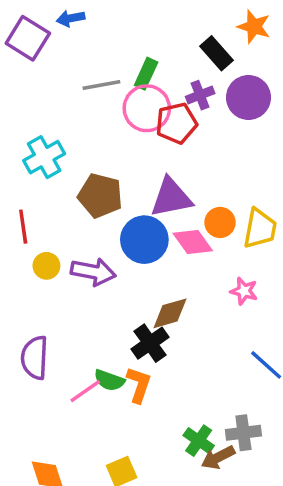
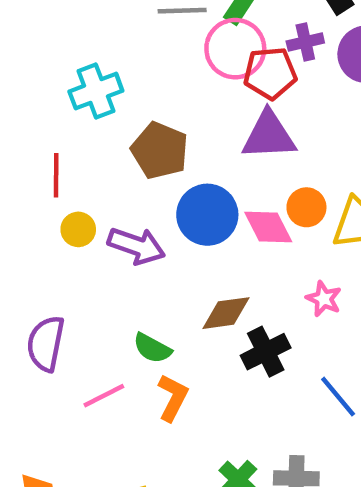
purple triangle: (171, 198) -> (269, 136), moved
black cross: (150, 343) -> (266, 352), moved
green semicircle: (109, 380) -> (152, 348), moved

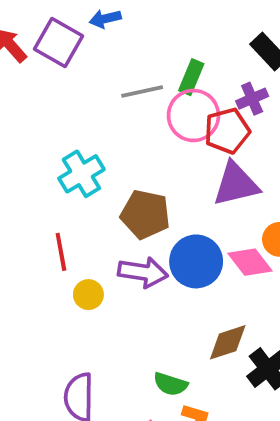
purple arrow: (136, 246) -> (143, 272), moved

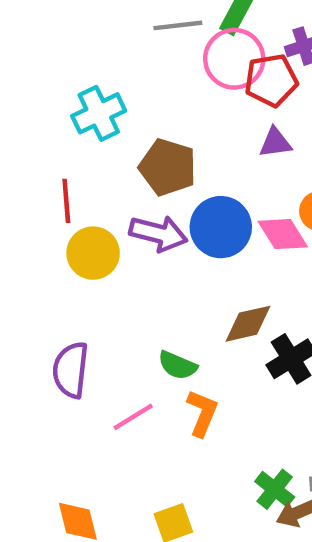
purple triangle: (236, 184) -> (275, 143), size x0.6
yellow circle: (88, 295) -> (93, 253), size x1.5

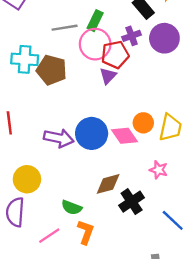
cyan cross: (99, 113) -> (25, 59), moved, turned 32
purple triangle: (275, 143) -> (108, 76), moved, turned -36
brown pentagon: (168, 167) -> (52, 70), moved
yellow circle: (93, 253) -> (27, 179), moved

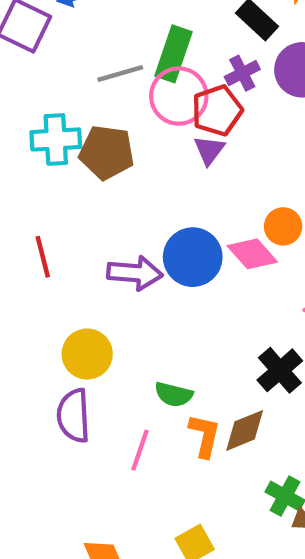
green rectangle: (95, 21) -> (173, 54), size x1.4
brown diamond: (108, 184) -> (245, 430), moved
pink line: (49, 236) -> (140, 450), turned -30

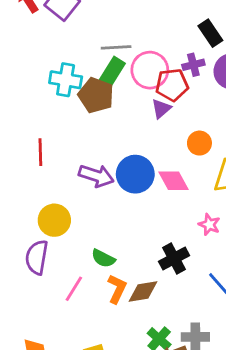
green rectangle: (173, 54) -> (111, 75), moved
orange circle: (283, 226) -> (199, 143), moved

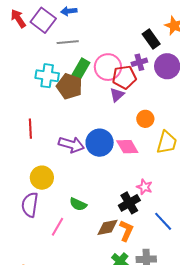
gray line: (116, 47) -> (68, 42), moved
pink star: (209, 225) -> (144, 187), moved
orange L-shape: (117, 289) -> (126, 231), moved

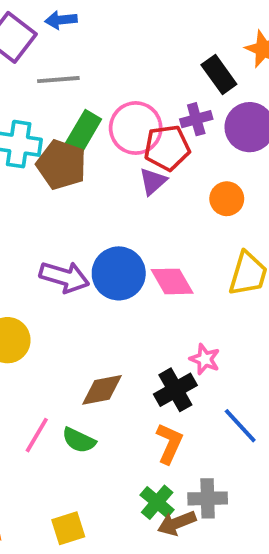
orange circle: (145, 119) -> (227, 199), moved
green semicircle: (78, 204) -> (79, 440), moved
brown diamond: (107, 227) -> (102, 390), moved

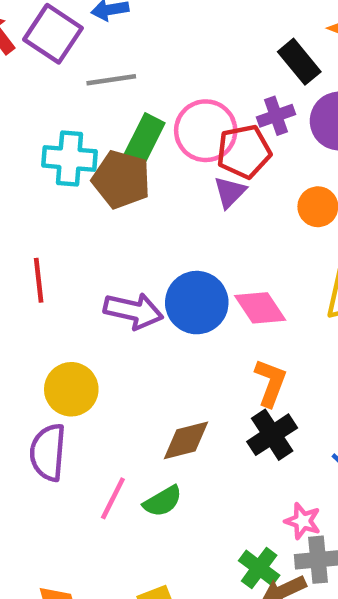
pink star: (205, 359) -> (303, 521), moved
green semicircle: (79, 440) -> (163, 501), turned -52
orange L-shape: (169, 443) -> (270, 383), moved

